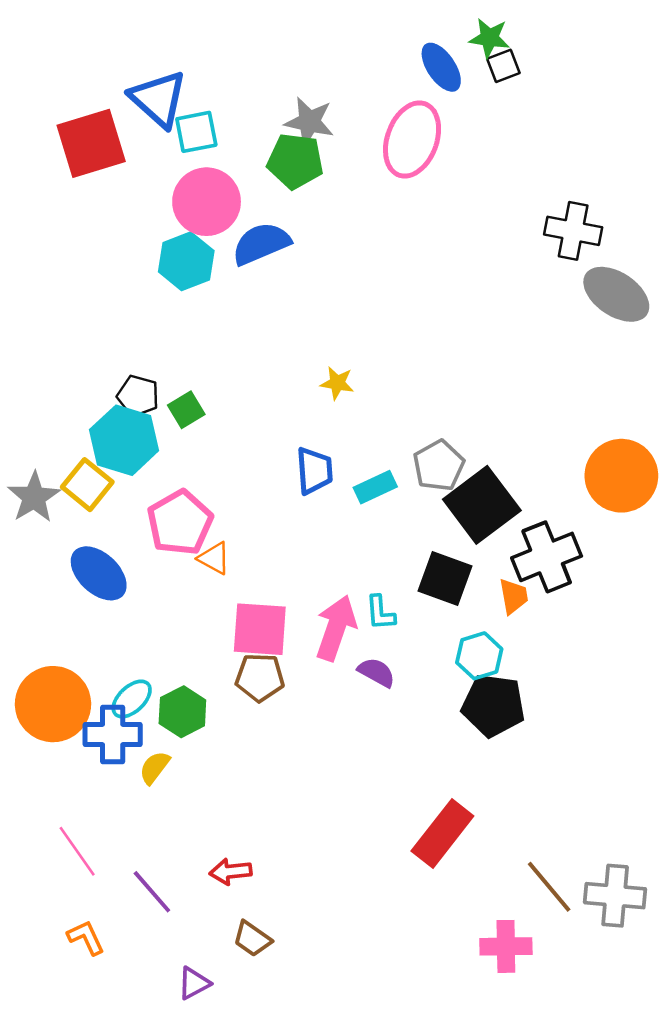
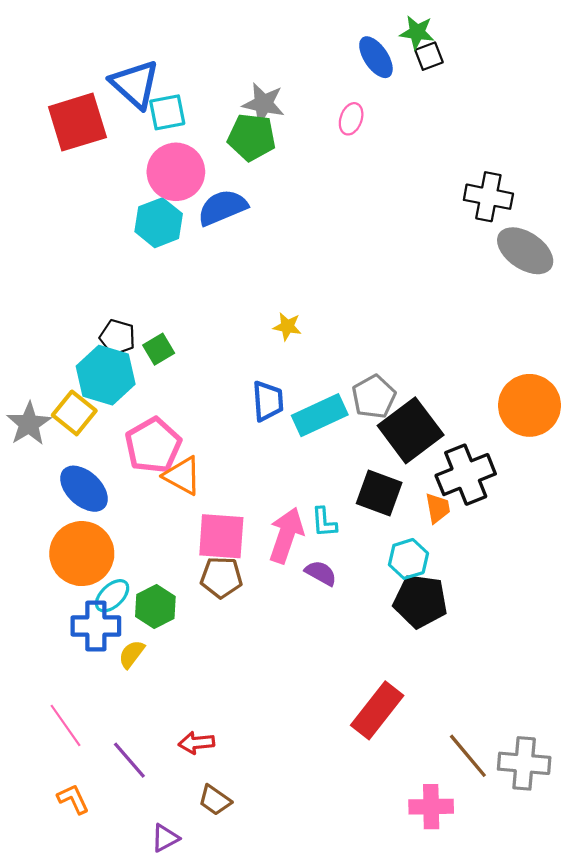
pink ellipse: (412, 140) -> (351, 119), size x0.5
cyan rectangle: (375, 487) -> (320, 415), size x1.5
orange triangle: (214, 558) -> (182, 476), size x1.4
orange circle: (53, 704) -> (82, 554), moved

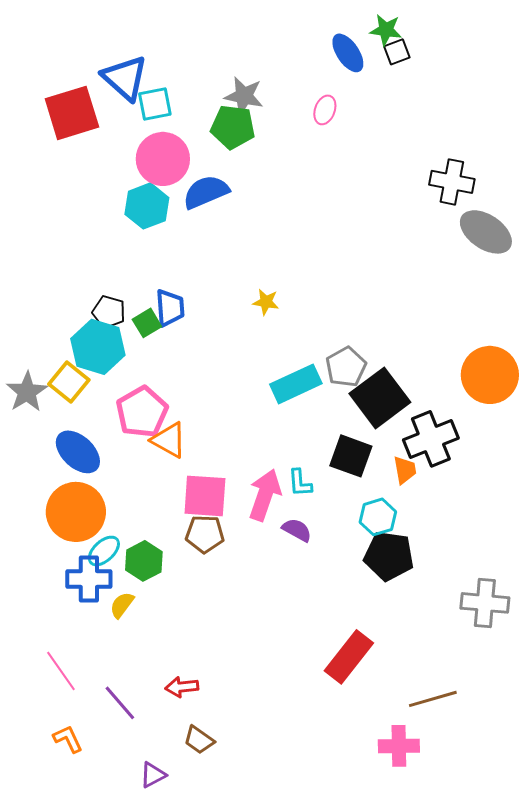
blue trapezoid: (268, 401) -> (170, 308), moved
brown line: (468, 756) -> (433, 699), turned -66
gray cross: (524, 763) -> (485, 603), moved

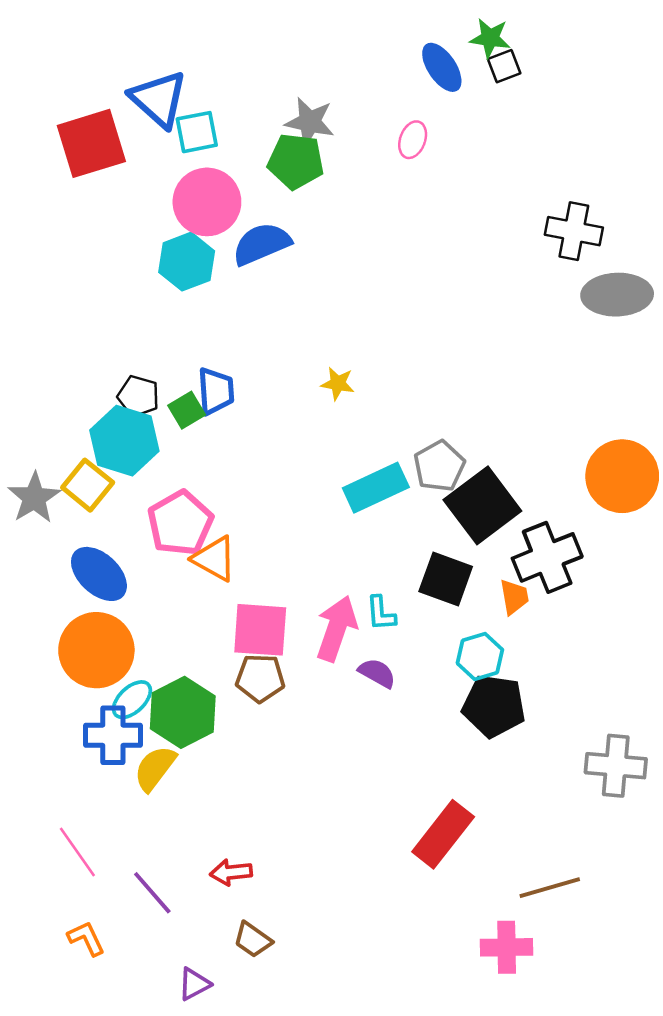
gray ellipse: (486, 232) -> (617, 295), turned -36
green hexagon: (144, 561) -> (183, 712), size x1.4
yellow semicircle: (122, 605) -> (155, 768), size x1.4

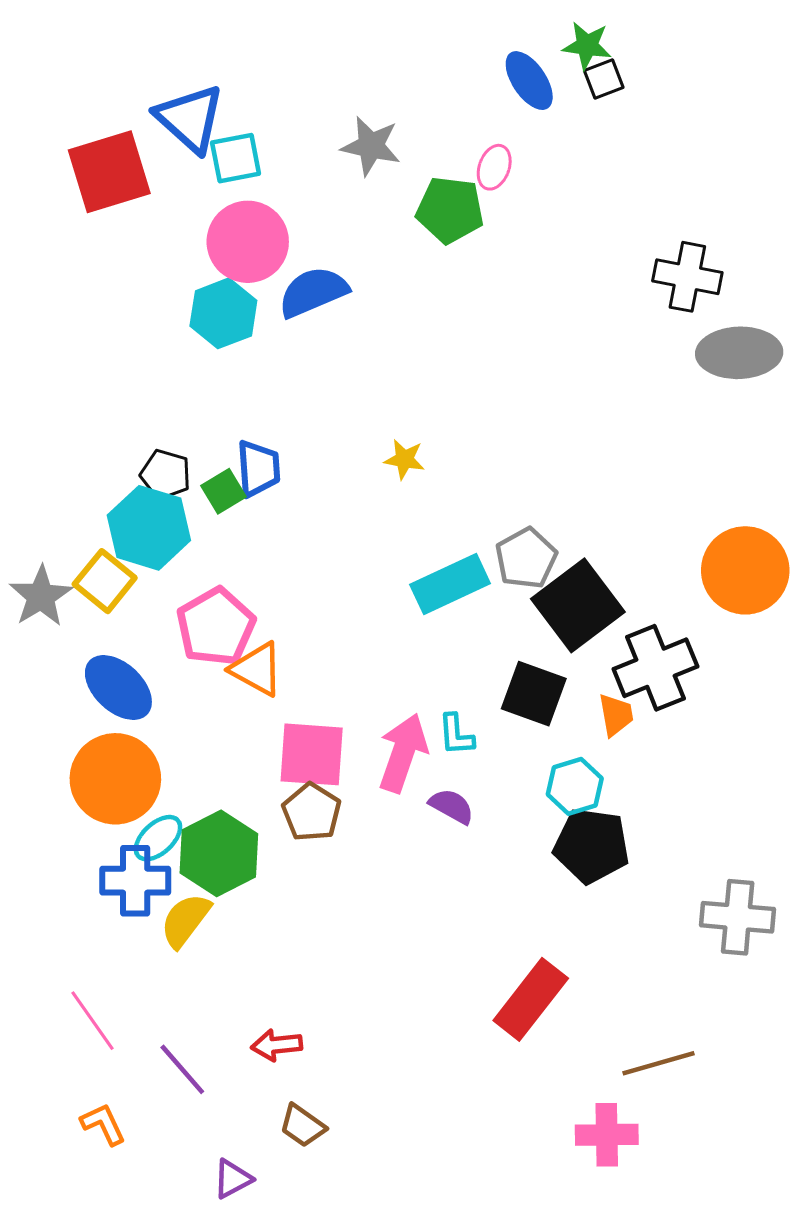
green pentagon: (296, 161) -> (450, 210), moved
brown pentagon: (260, 678) -> (312, 812), turned 30

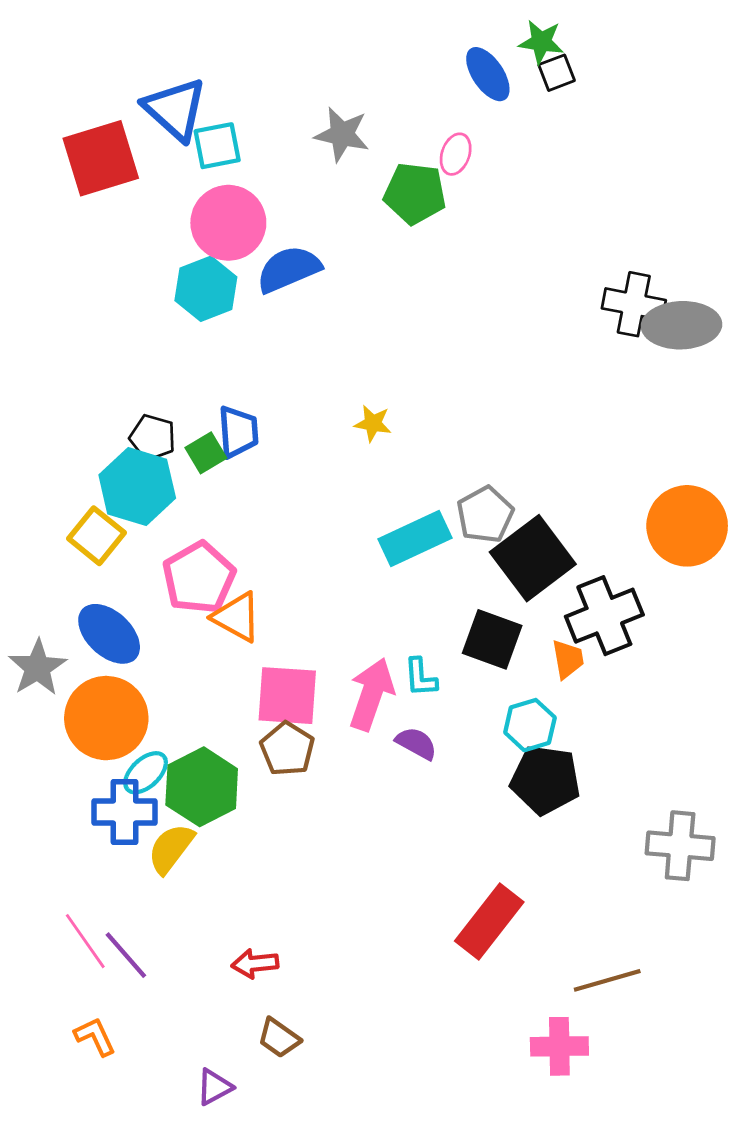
black cross: (687, 277) -> (634, 304), moved
gray star: (41, 596) -> (38, 668), moved
purple line: (182, 1069) -> (126, 955), moved

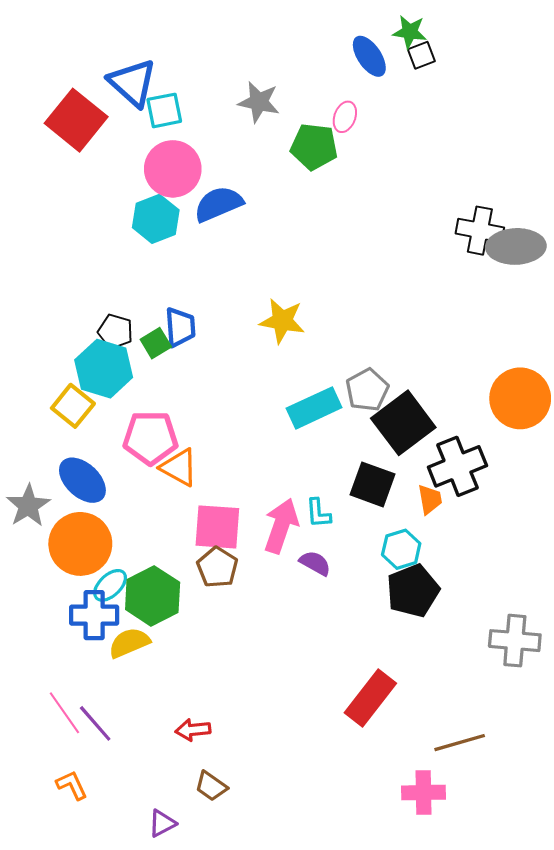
red square: (101, 158) -> (76, 120), turned -34
yellow star: (373, 423) -> (282, 321), size x1.6
pink pentagon: (199, 578) -> (150, 438), turned 30
black pentagon: (545, 780) -> (413, 591), turned -30
yellow semicircle: (171, 849) -> (129, 643), turned 30

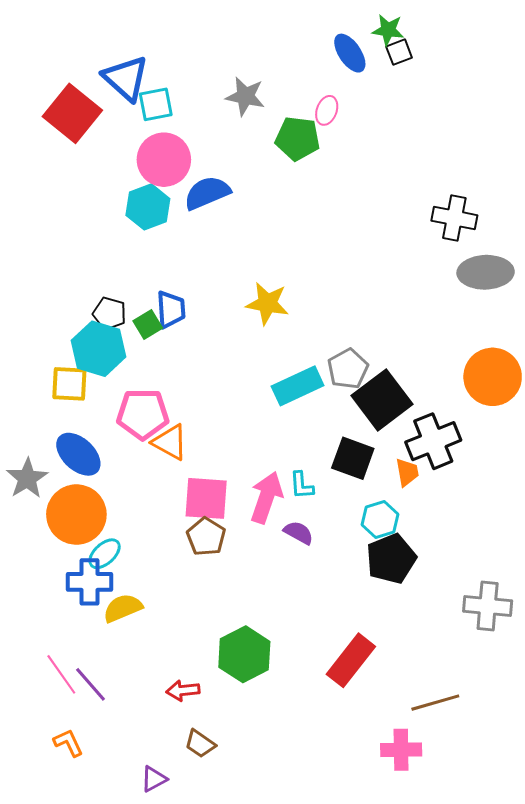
gray ellipse: (516, 246) -> (486, 272), moved
yellow square: (73, 406) -> (69, 384), turned -36
green hexagon: (153, 596) -> (244, 654), moved

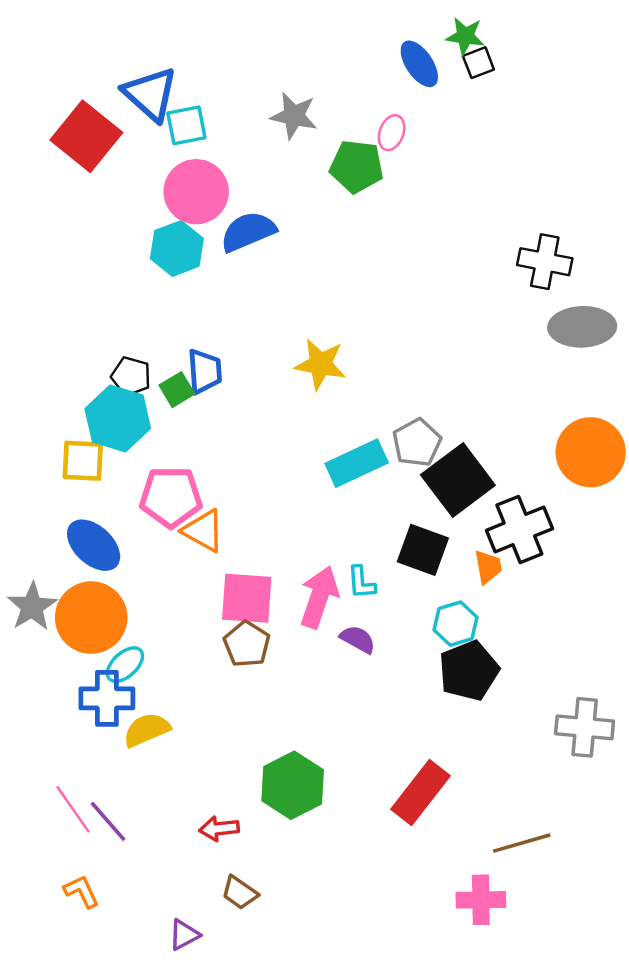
gray star: (27, 478) -> (32, 607), moved

